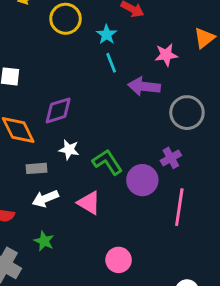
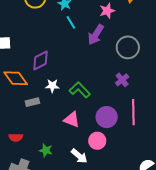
purple arrow: (144, 86) -> (96, 35), turned -55
purple circle: (142, 180) -> (107, 117), moved
white arrow: (45, 199) -> (79, 156), moved, turned -108
pink circle: (119, 260) -> (97, 141), moved

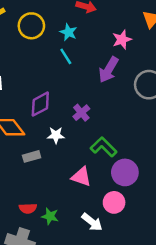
cyan line: (71, 22) -> (66, 56), moved
purple cross: (122, 80) -> (81, 113), moved
green L-shape: (80, 90) -> (104, 147), moved
red semicircle: (16, 137) -> (28, 208), moved

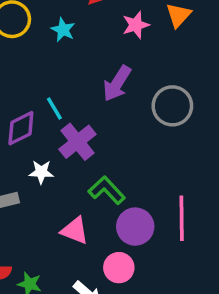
pink star: (122, 40) -> (136, 25), moved
cyan line: (66, 56) -> (54, 109), moved
purple cross: (81, 113) -> (77, 142), size x1.5

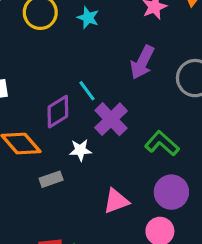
green L-shape: (107, 190) -> (162, 143), moved
pink triangle: (75, 231) -> (116, 201), turned -36

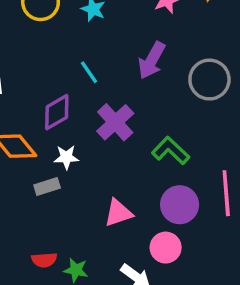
cyan line: (87, 91) -> (89, 72), moved
white star: (80, 150) -> (66, 157), moved

